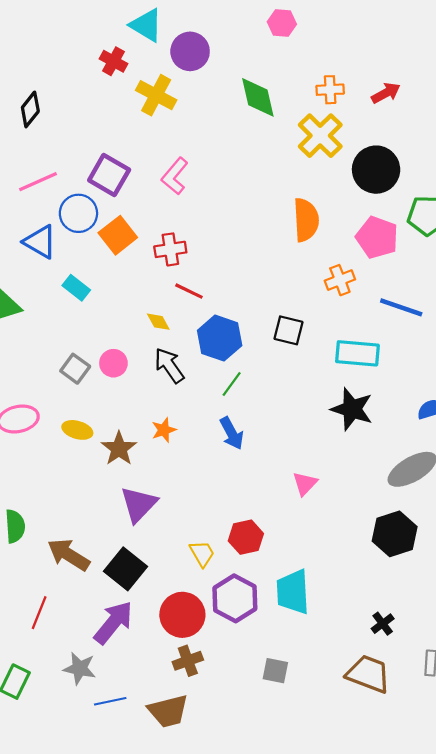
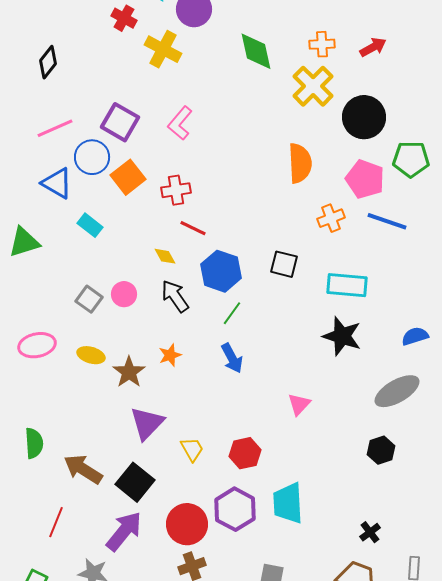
blue line: (401, 307) -> (387, 221), moved
black hexagon: (395, 534) -> (381, 450), size x0.7
yellow trapezoid: (202, 554) -> (192, 449), moved

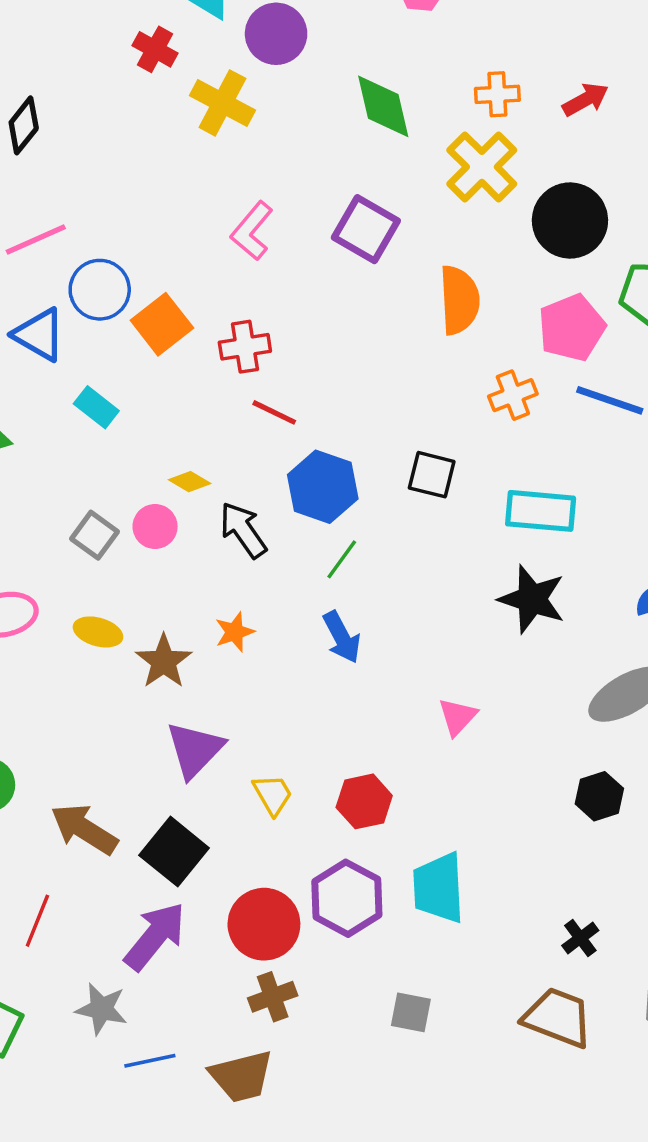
purple square: (120, 122) -> (366, 229), moved
pink pentagon: (365, 179) -> (572, 328), turned 30
yellow diamond: (165, 256) -> (190, 482), moved, turned -30

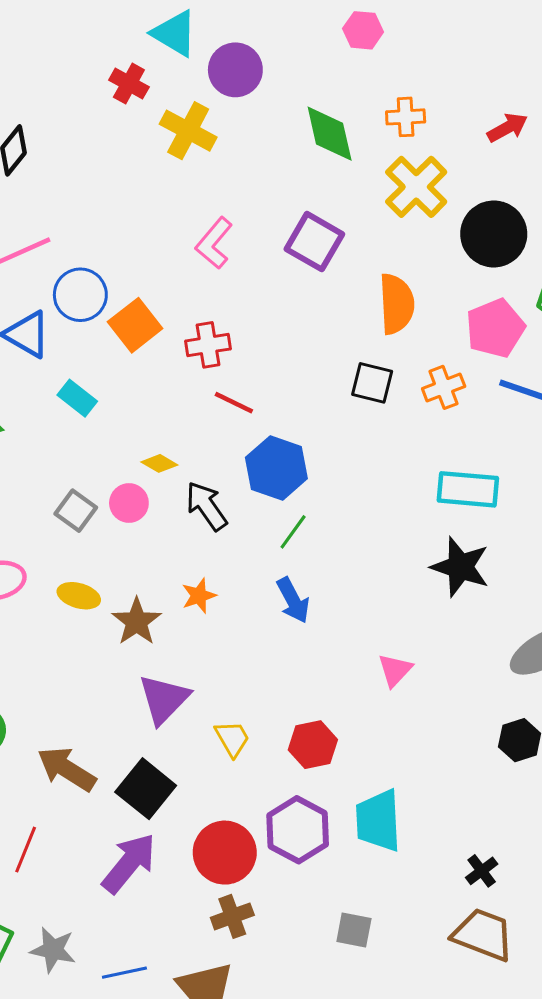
orange cross: (497, 94) -> (406, 117), moved
black square: (432, 475) -> (372, 383), moved
black cross: (580, 938) -> (482, 871), moved
gray star: (101, 1009) -> (53, 950), moved

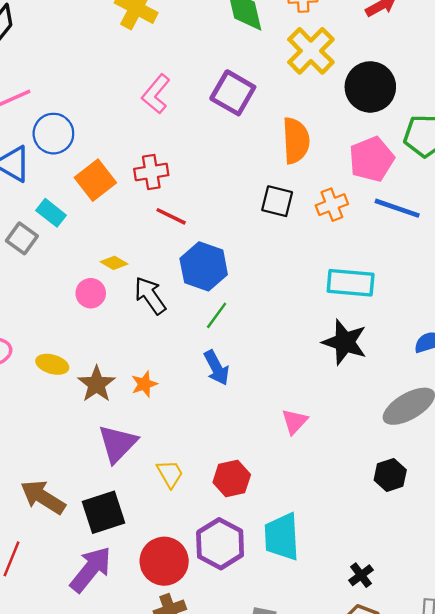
orange square: (135, 325) -> (95, 180), moved
gray square: (76, 511) -> (22, 238), moved
orange star: (199, 596) -> (144, 384), moved
black square: (146, 789) -> (104, 512), turned 33

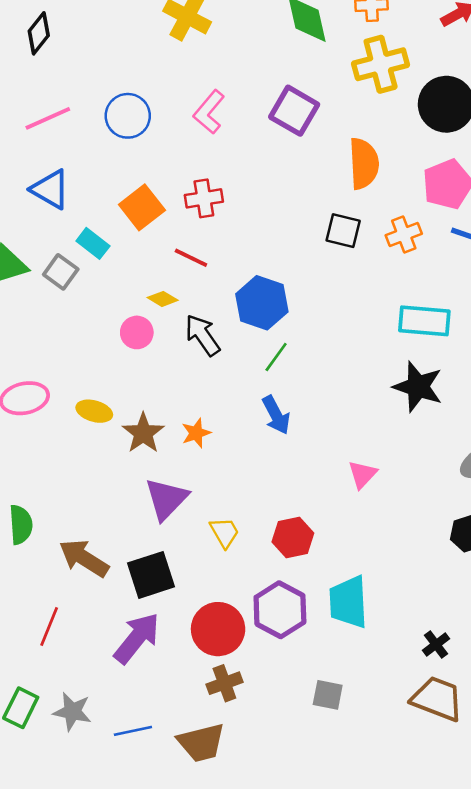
yellow cross: (311, 51) -> (381, 64), turned 30
blue circle: (53, 134) -> (128, 116), moved
red line: (171, 216) -> (191, 258), moved

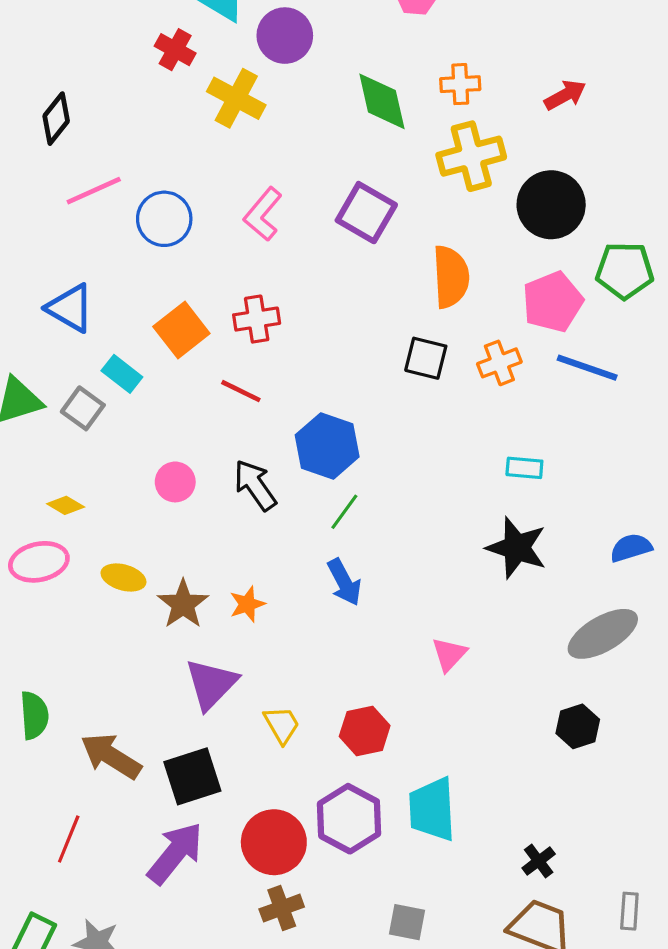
pink line: (48, 118) -> (94, 191), moved
yellow diamond: (163, 299) -> (66, 505), moved
cyan rectangle: (424, 321) -> (524, 468), size x0.6

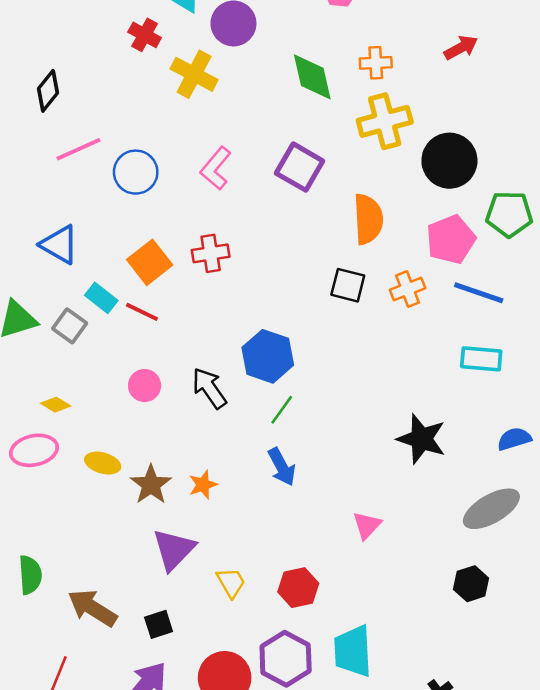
red arrow: (565, 95) -> (461, 48), moved
red line: (241, 391) -> (142, 312), moved
cyan rectangle: (524, 468) -> (481, 359), moved, size x1.4
black square: (192, 776) -> (159, 624), size x0.6

